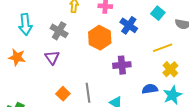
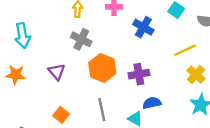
gray cross: (59, 31) -> (81, 39), moved
orange hexagon: (100, 38) -> (102, 68), moved
blue semicircle: (150, 89) -> (152, 103), moved
orange square: (63, 94) -> (61, 115), moved

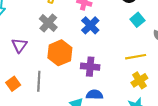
blue cross: (143, 27) -> (90, 25), moved
gray line: (102, 110) -> (39, 81), moved

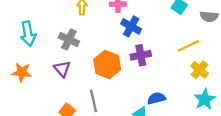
gray cross: (48, 23) -> (69, 40), moved
purple cross: (90, 67) -> (141, 55), moved

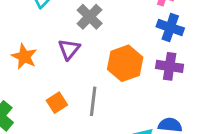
blue cross: (131, 26) -> (170, 27), turned -30
orange star: (22, 72) -> (24, 57), moved

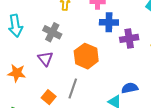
purple cross: (170, 66) -> (129, 38), moved
gray line: (93, 101) -> (73, 89), turned 30

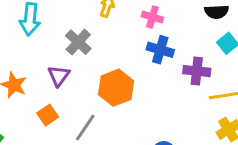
purple cross: (129, 38) -> (197, 71), moved
orange square: (49, 97) -> (48, 115), moved

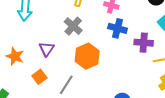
gray cross: (78, 42) -> (73, 26), moved

